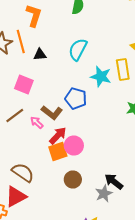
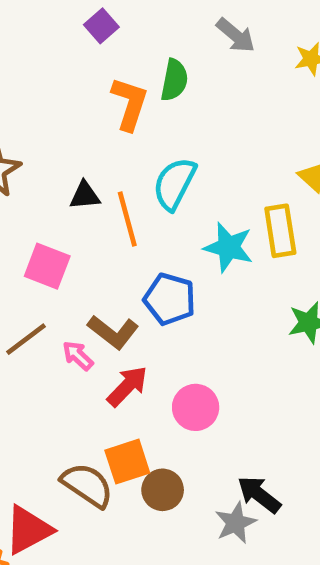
orange L-shape: (34, 16) -> (130, 104), moved
orange line: (21, 42) -> (127, 219), moved
pink circle: (74, 146) -> (196, 407), moved
orange square: (58, 152) -> (127, 462), moved
brown semicircle: (23, 172) -> (87, 485), moved

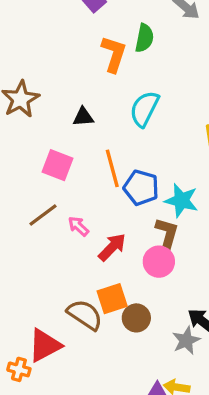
orange line: (127, 219) -> (112, 168), moved
cyan star: (229, 247) -> (181, 200), moved
brown L-shape: (113, 332) -> (167, 234), moved, turned -112

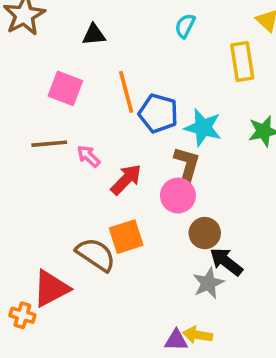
cyan semicircle: (144, 109) -> (185, 26), moved, size x0.6
brown line: (43, 215) -> (49, 144), turned 32
brown circle: (136, 318) -> (205, 233), moved

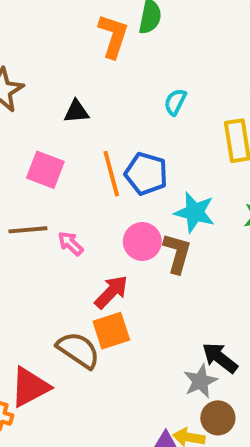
blue pentagon: (158, 113) -> (146, 174), moved
red arrow: (126, 179) -> (111, 292), moved
pink circle: (178, 196) -> (142, 241), moved
brown circle: (205, 233) -> (218, 418), moved

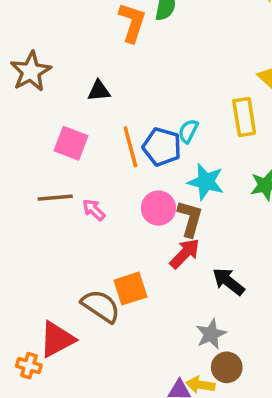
cyan semicircle: (175, 102) -> (188, 131), moved
red arrow: (111, 292) -> (185, 254), moved
black arrow: (220, 358) -> (228, 282), moved

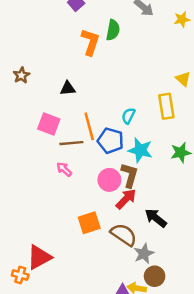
brown star: (31, 72) -> (21, 75), size x0.6
blue pentagon: (162, 147) -> (111, 141), moved
brown line: (55, 198) -> (71, 143), moved
pink circle: (158, 208) -> (109, 180), moved
brown semicircle: (101, 306) -> (124, 235), moved

